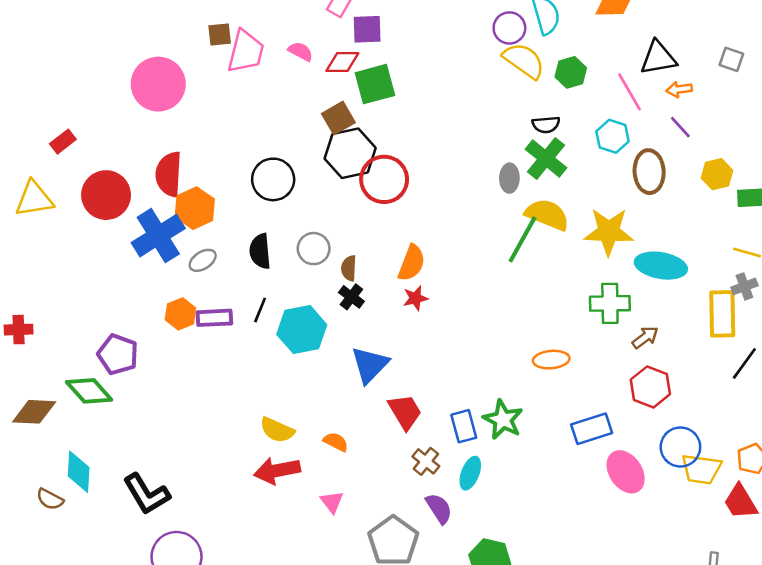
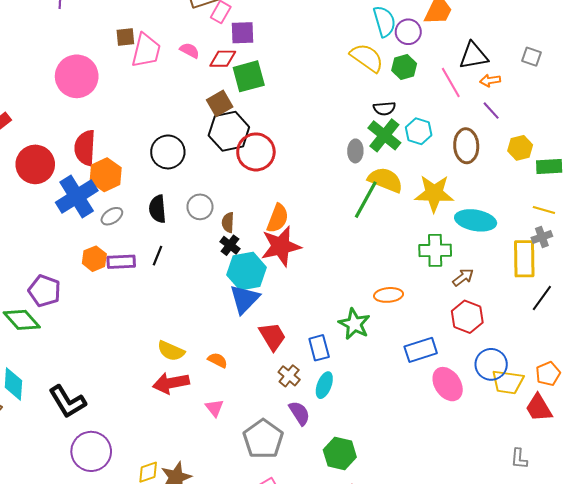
purple circle: (509, 28) -> (408, 32), moved
cyan hexagon: (613, 136) -> (419, 131), moved
red star: (415, 298) -> (281, 246), size x2.0
cyan hexagon: (302, 330) -> (247, 271), moved
green star: (503, 420) -> (354, 324), moved

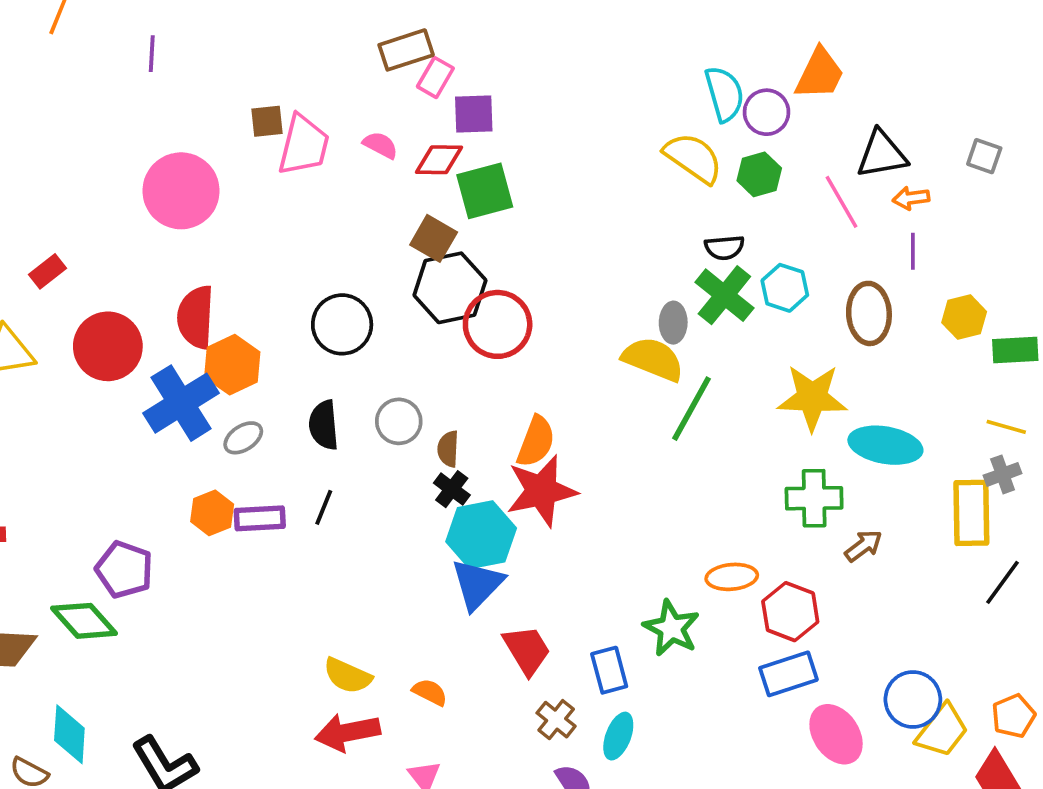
brown square: (220, 103) -> (434, 238), turned -30
purple line: (491, 111) -> (913, 251), turned 42
yellow semicircle: (385, 180) -> (653, 359), moved
red hexagon: (467, 317) -> (790, 612), moved
yellow trapezoid: (508, 382) -> (942, 731), turned -60

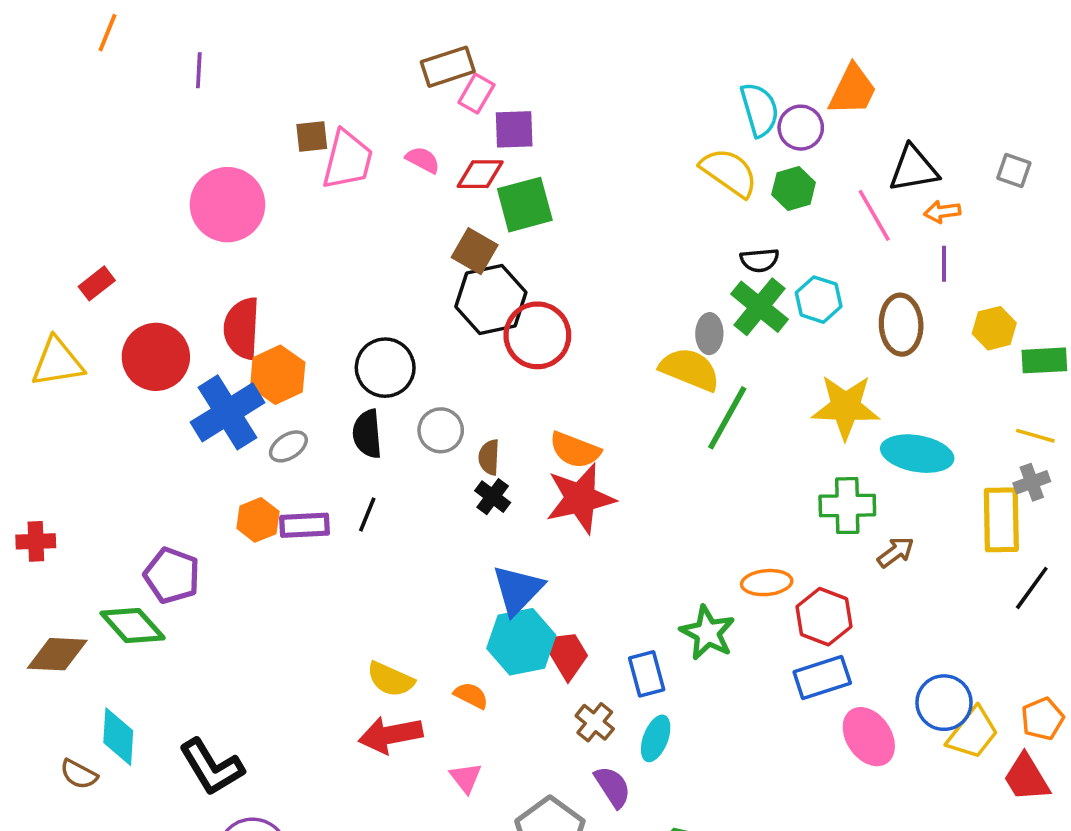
black circle: (342, 324) -> (385, 368), moved
orange semicircle: (536, 442) -> (575, 450), turned 90
cyan hexagon: (481, 535) -> (521, 642), moved

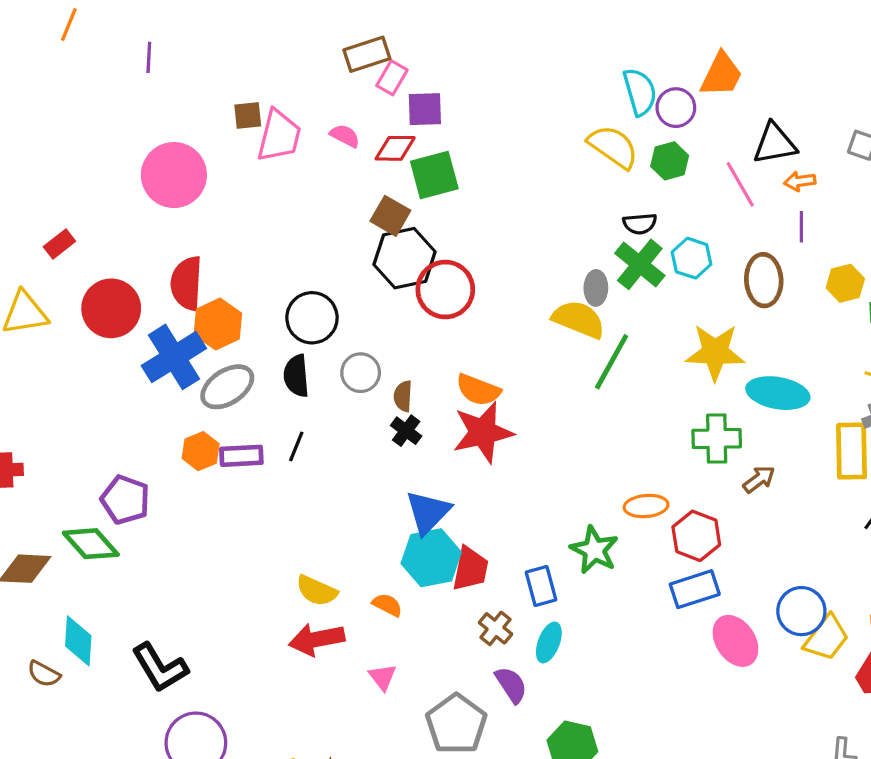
gray ellipse: (288, 446) -> (227, 387), size x1.6
red trapezoid: (566, 654) -> (470, 569), turned 42

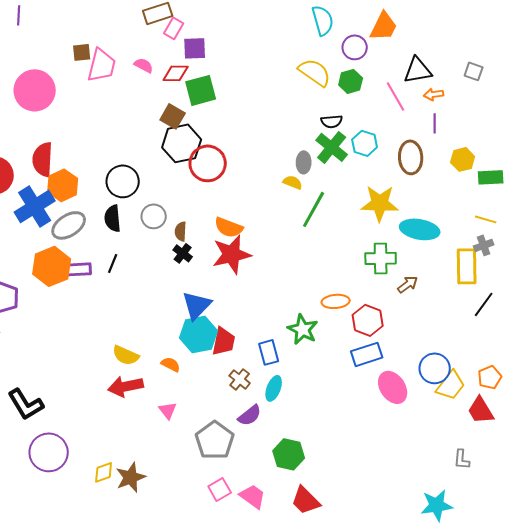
cyan semicircle: (640, 92) -> (323, 20), moved
yellow semicircle: (579, 319) -> (293, 182), size x0.6
orange hexagon: (201, 451) -> (52, 266), size x1.6
purple semicircle: (511, 685) -> (250, 415), turned 85

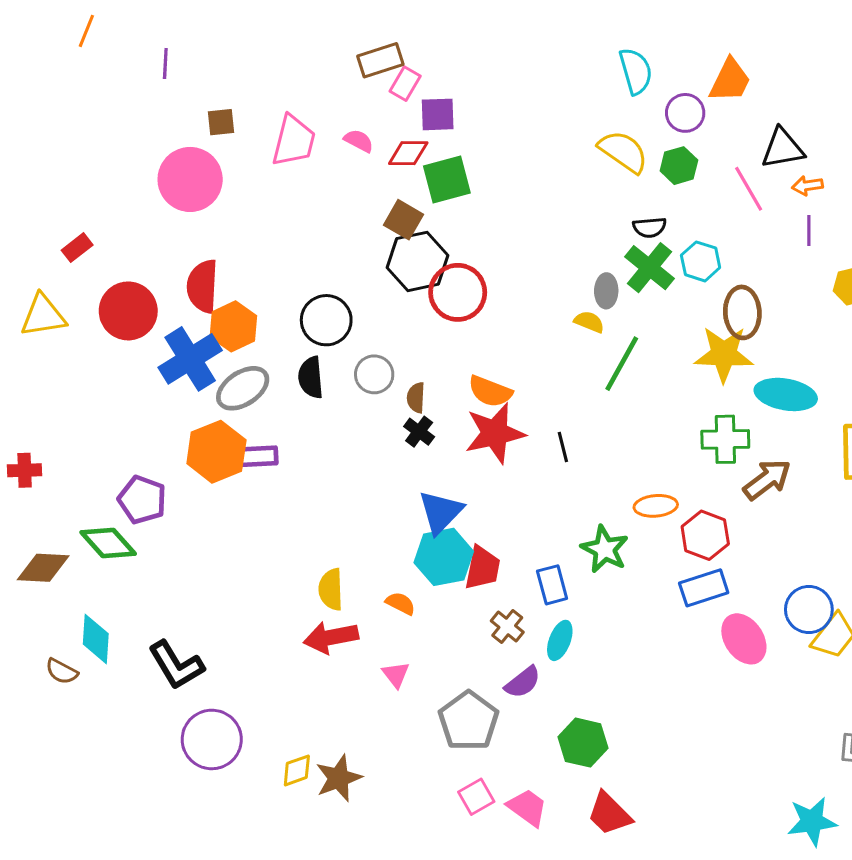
brown square: (82, 52) -> (221, 122), moved
brown ellipse: (411, 157) -> (742, 312), moved
black line: (113, 263) -> (563, 447), moved, turned -36
brown arrow: (408, 284) -> (767, 480), size x1.5
yellow semicircle: (126, 355) -> (331, 589), turned 64

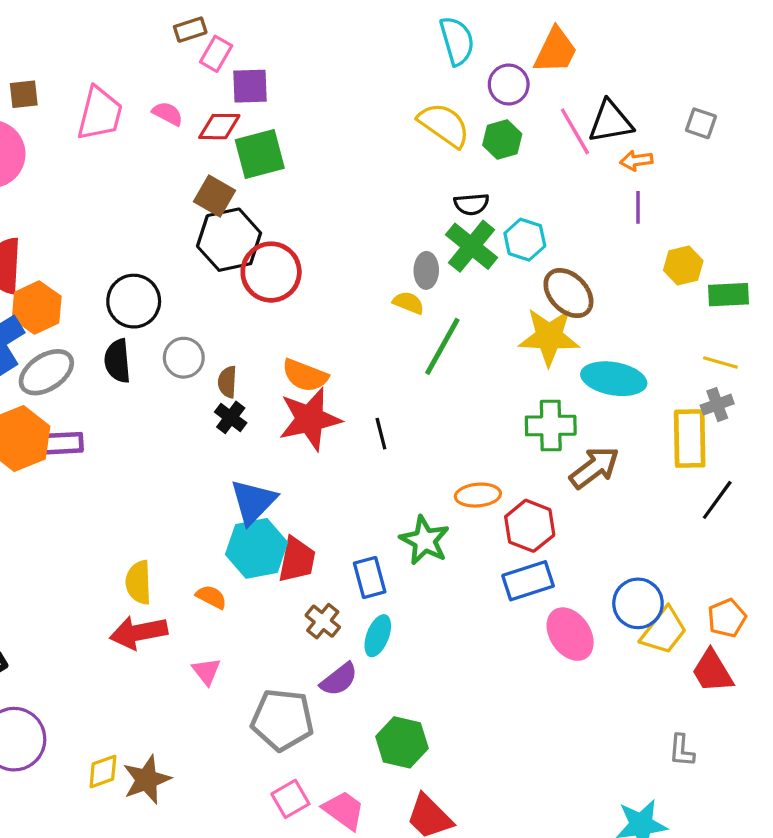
brown rectangle: (380, 60) -> (190, 30), size x0.7
pink line: (749, 189) -> (575, 131), moved
brown ellipse: (742, 312) -> (568, 293), turned -42
gray pentagon: (469, 721) -> (282, 720), turned -30

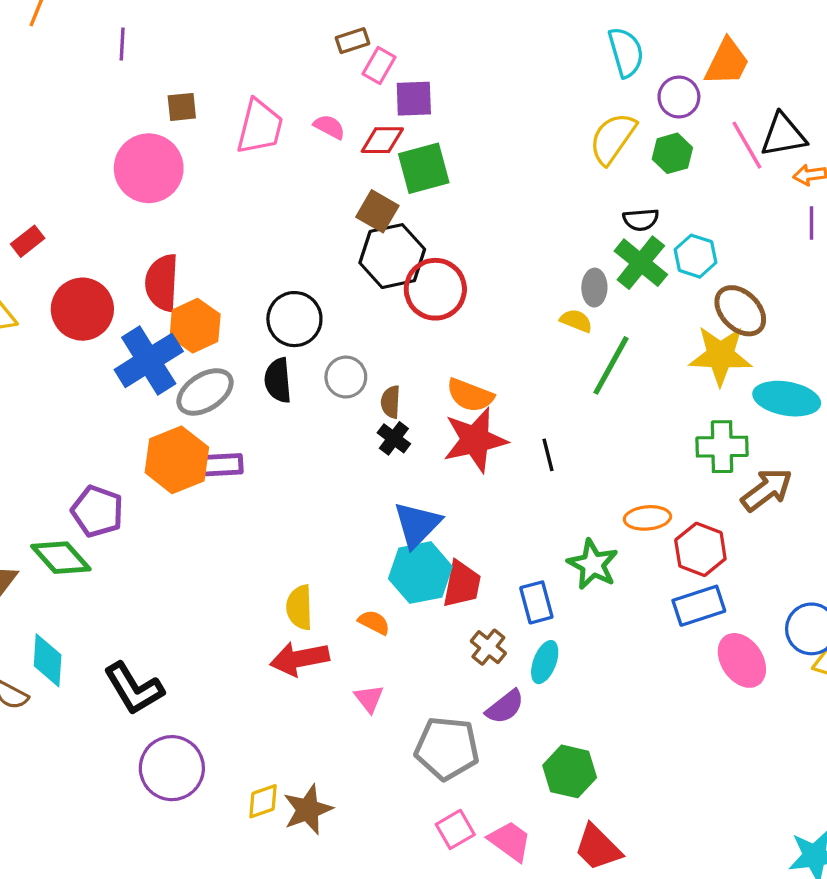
yellow semicircle: (444, 125) -> (613, 138), turned -90

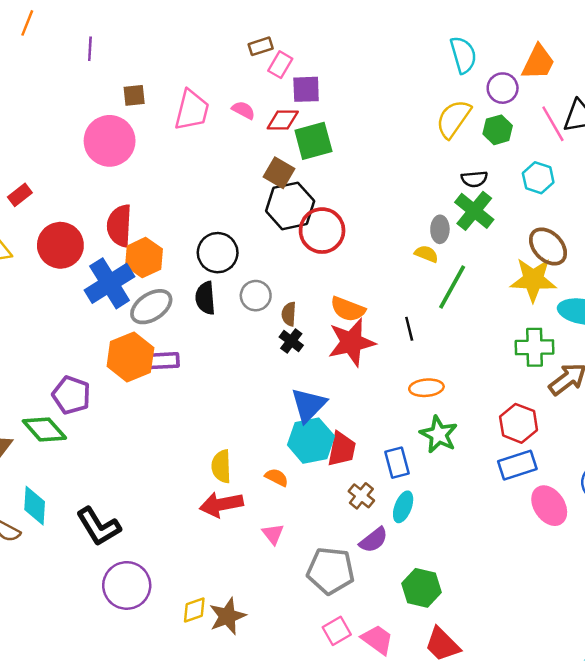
cyan hexagon: (696, 256) -> (538, 178), moved
black line: (548, 455) -> (409, 329), moved
orange ellipse: (647, 518) -> (426, 388), moved

